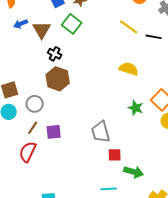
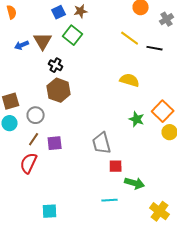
blue arrow: (21, 24) -> (22, 45), moved

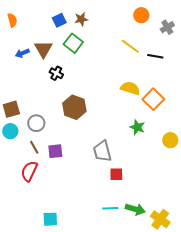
brown hexagon: (59, 90) -> (74, 107), moved
orange square: (163, 111) -> (153, 99), moved
brown line: (34, 139) -> (34, 147), turned -64
green arrow: (135, 183) -> (135, 209), moved

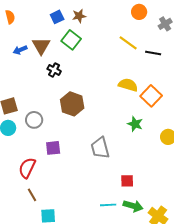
brown line: (34, 147) -> (32, 195), moved
red square: (116, 174) -> (127, 181), moved

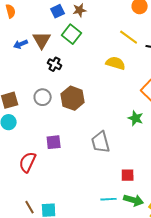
yellow semicircle: (128, 85) -> (116, 63), moved
gray circle: (34, 120) -> (43, 97), moved
brown line: (32, 195) -> (30, 207), moved

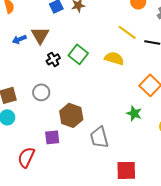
green square: (72, 34) -> (78, 54), moved
black cross: (55, 64) -> (53, 59), turned 32
brown hexagon: (73, 98) -> (71, 115), moved
red square: (128, 175) -> (126, 170), size x1.5

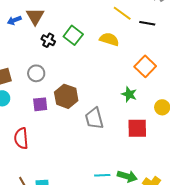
black cross: (53, 59) -> (48, 40), turned -32
purple square: (52, 137) -> (40, 104), moved
red semicircle: (26, 157) -> (21, 138), turned -30
red square: (126, 170) -> (137, 128), moved

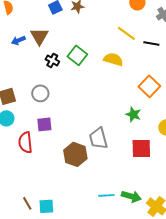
brown hexagon: (66, 96) -> (75, 154), moved
red semicircle: (21, 138) -> (25, 142), moved

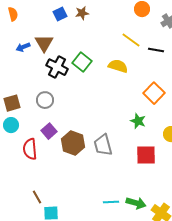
black cross: (52, 60) -> (57, 67), size x1.5
purple square: (44, 124) -> (49, 131), turned -35
brown hexagon: (75, 154) -> (73, 143), moved
brown line: (27, 203) -> (37, 197), moved

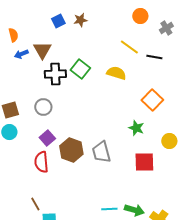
orange semicircle: (13, 14) -> (13, 35), moved
black cross: (57, 67) -> (55, 74), turned -30
red semicircle: (30, 149) -> (41, 162), moved

